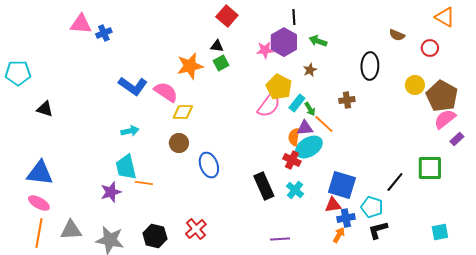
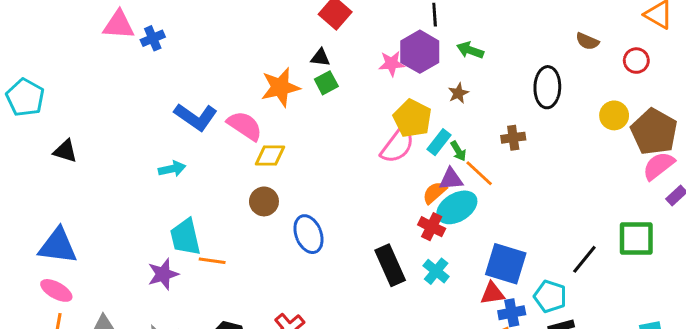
cyan pentagon: (18, 73) -> (25, 98), turned 30
cyan arrow: (130, 131) -> (172, 169), moved
orange semicircle: (294, 137) -> (435, 193), turned 42

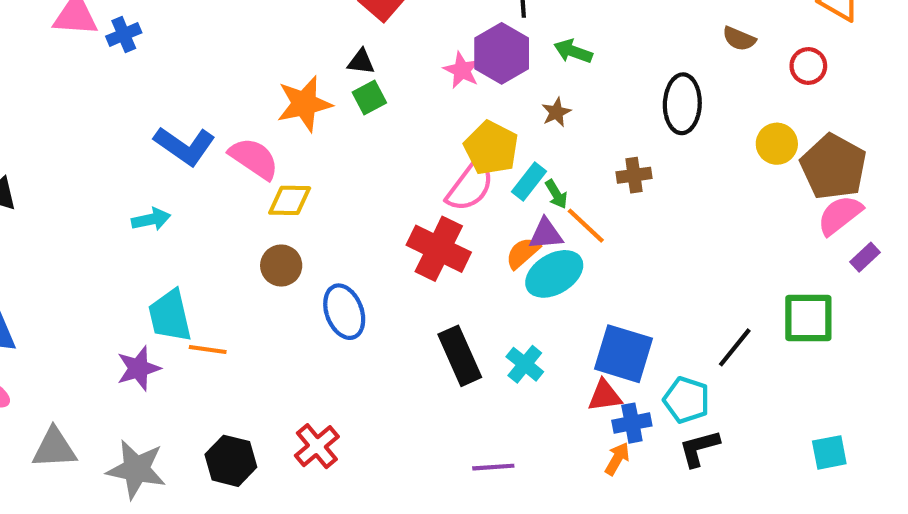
pink star: (392, 64) -> (462, 70), turned 30
red cross: (432, 227) -> (439, 249), moved, size x1.6

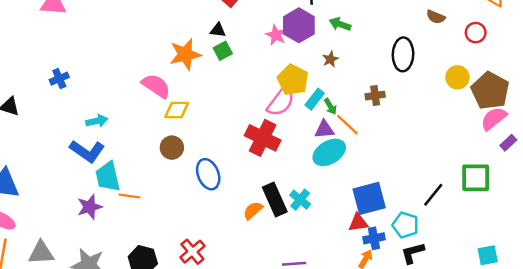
blue cross: (124, 34) -> (59, 79), moved
blue L-shape: (185, 146) -> (87, 151), moved
orange semicircle: (523, 253) -> (253, 210), moved
blue square: (624, 354) -> (369, 198), turned -32
cyan cross: (525, 364) -> (300, 200), moved

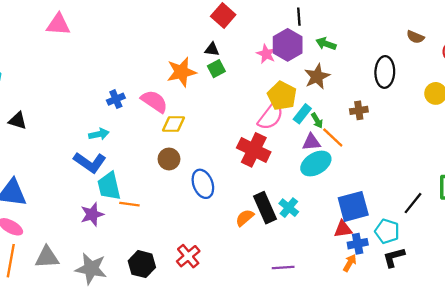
brown star: (330, 59) -> (317, 77), size x1.6
blue cross: (59, 79) -> (116, 99), moved

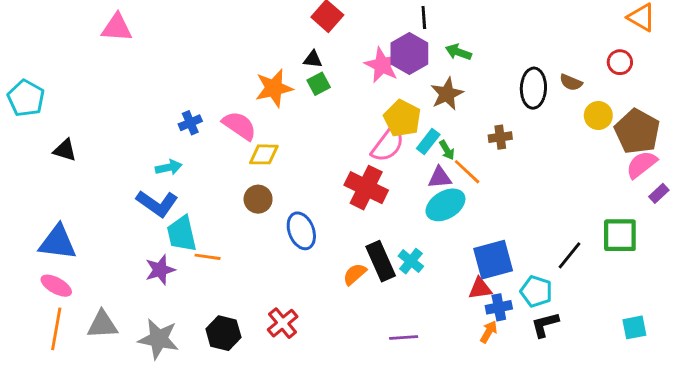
brown semicircle: (415, 37) -> (571, 82), moved
pink star: (266, 54) -> (382, 65), size x1.4

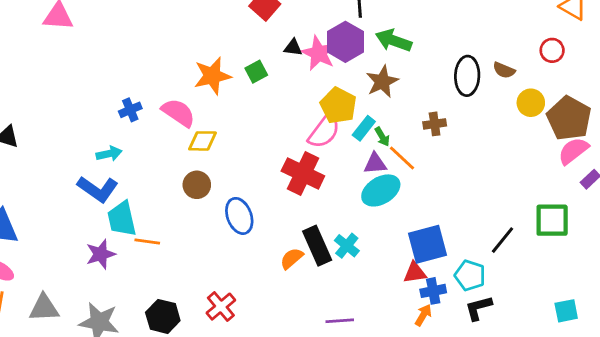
green arrow: (458, 52) -> (394, 40), size x1.4
black triangle: (313, 59) -> (293, 48), moved

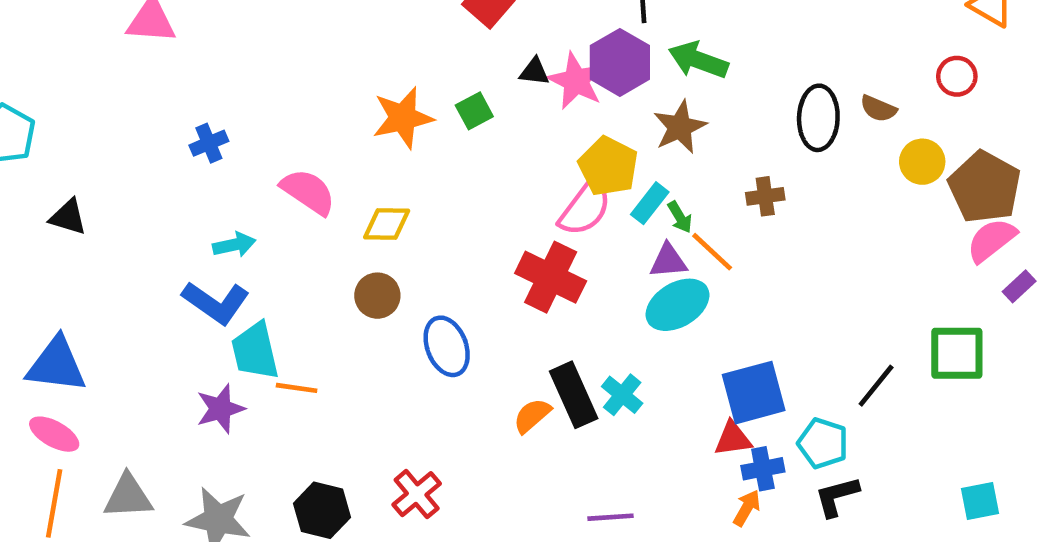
blue cross: (130, 110) -> (209, 143), moved
pink semicircle: (178, 113) -> (308, 192), moved

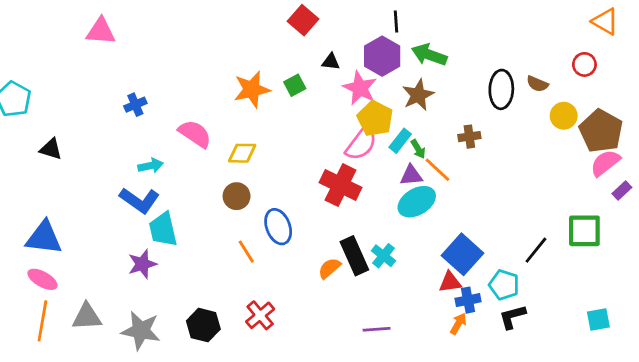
pink star: (576, 81) -> (360, 88), moved
orange line: (297, 388) -> (246, 252), moved, turned 50
blue square: (754, 393) -> (462, 254), turned -33

